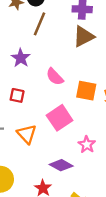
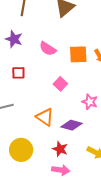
pink square: (60, 118) -> (60, 84), size x0.6
orange triangle: (27, 134) -> (45, 117), moved

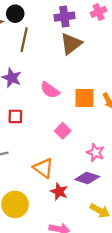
purple diamond: (71, 125) -> (87, 178), moved
red star: (60, 149) -> (59, 191), moved

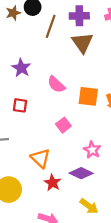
brown line: (24, 40) -> (51, 26), moved
brown triangle: (71, 44) -> (82, 43), turned -35

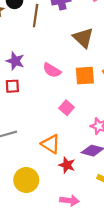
brown triangle: (82, 43) -> (83, 38), moved
red square: (20, 105) -> (12, 86), moved

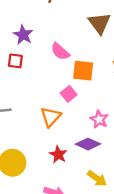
orange square: (85, 76) -> (83, 71), moved
orange triangle: (51, 144) -> (51, 117), moved, turned 30

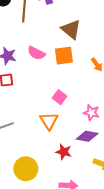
pink semicircle: (60, 51) -> (36, 53), moved
orange square: (83, 71) -> (64, 56), moved

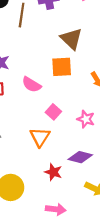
pink semicircle: (36, 53) -> (31, 85), moved
pink star: (91, 113) -> (86, 119), moved

